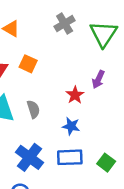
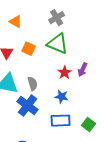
green triangle: (104, 34) -> (58, 44), moved, turned -40
purple arrow: (98, 79) -> (83, 70), moved
blue cross: (29, 157) -> (28, 106), moved

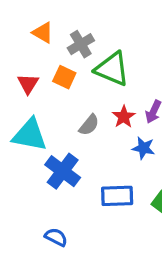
gray cross: (57, 18) -> (81, 44), moved
gray semicircle: (33, 84) -> (89, 125), moved, turned 56
blue star: (62, 97) -> (143, 148), moved

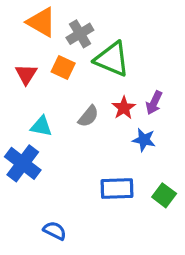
orange triangle: (43, 33) -> (41, 22), size x1.4
cyan triangle: (30, 135) -> (41, 126), moved, size x0.6
blue cross: (63, 171) -> (23, 163), moved

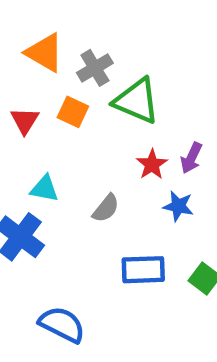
gray semicircle: (88, 116) -> (106, 208), moved
blue semicircle: (55, 231) -> (62, 325), size x1.5

